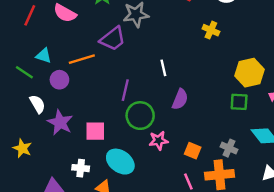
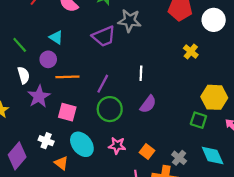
cyan triangle: (44, 56) -> (56, 37), moved
orange line: (82, 59) -> (67, 77), moved
pink star: (159, 141) -> (117, 146), moved

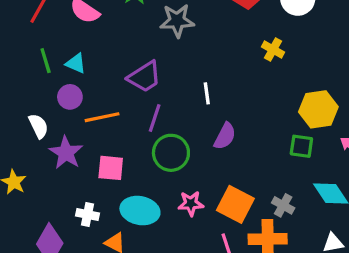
purple trapezoid: (104, 36) -> (144, 77), moved
green line: (20, 45) -> (46, 61), moved, turned 35
cyan ellipse: (82, 144) -> (140, 211), turned -30
orange square: (147, 152) -> (235, 204), size x1.6

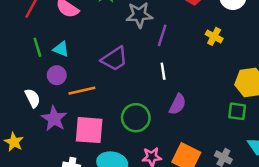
purple line: (155, 118) -> (162, 35), moved
pink square: (111, 168) -> (89, 130), size x1.4

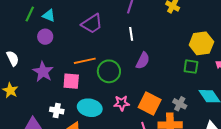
green line: (37, 47) -> (30, 14), turned 42
orange line: (82, 91) -> (85, 61), moved
white semicircle: (33, 98) -> (13, 58), moved
pink square: (89, 130) -> (71, 81), size x0.7

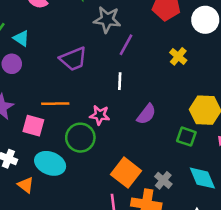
purple semicircle: (143, 61) -> (146, 114), moved
green circle: (109, 71) -> (80, 138), moved
pink star: (122, 103) -> (100, 115), moved

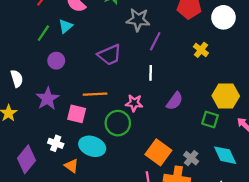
cyan triangle: (21, 38) -> (66, 26), moved, turned 48

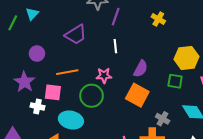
purple circle: (56, 61) -> (37, 54), moved
white cross: (56, 143) -> (37, 106), moved
orange square: (158, 152) -> (137, 95), moved

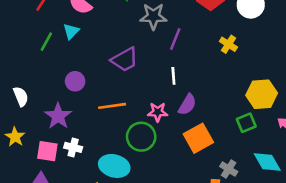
purple semicircle: (141, 69) -> (187, 105), moved
green square: (175, 81) -> (246, 123), turned -35
pink square: (53, 92) -> (47, 151), moved
orange square: (137, 95) -> (198, 138), turned 30

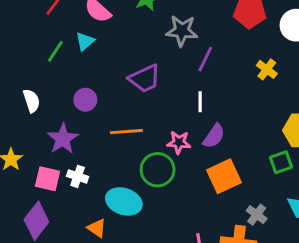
white semicircle: (21, 96) -> (32, 101), moved

